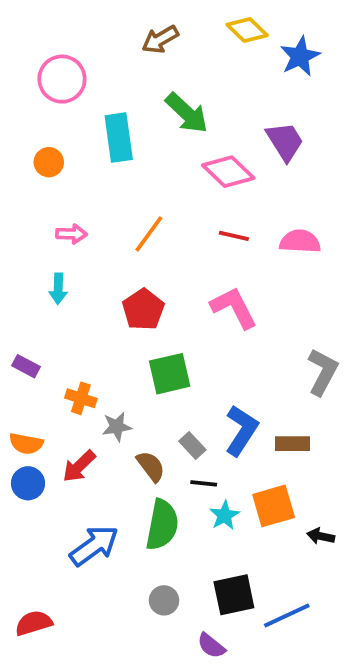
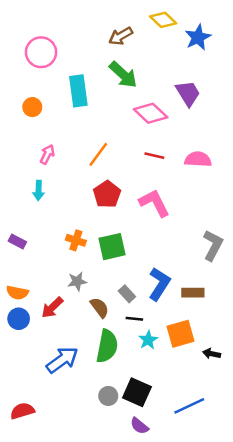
brown arrow: (160, 39) -> (121, 36), moved
pink arrow: (71, 234) -> (47, 154), turned -66
red pentagon: (143, 309) -> (107, 194), moved
orange cross: (81, 398) -> (76, 240), moved
black square: (234, 595) -> (137, 392), moved, turned 36

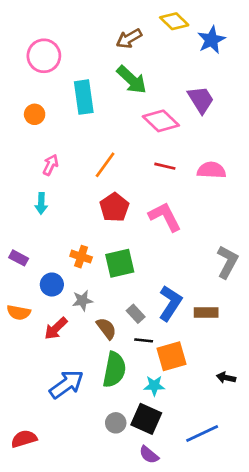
blue circle: (19, 319) -> (52, 285), moved
orange square: (180, 334) -> (172, 356), moved
cyan star: (148, 340) -> (154, 386), moved, turned 30

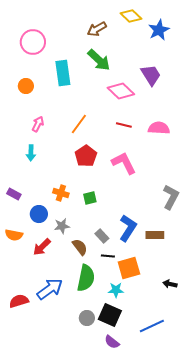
green square: (120, 263) -> (90, 198), size x0.6
red semicircle: (24, 439) -> (19, 301), moved

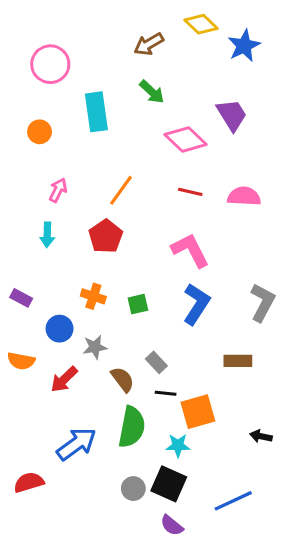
green arrow: (99, 60) -> (152, 92), size x0.7
red pentagon: (86, 156) -> (106, 236), moved
blue L-shape: (128, 228) -> (196, 304), moved
red semicircle: (19, 301) -> (29, 482), moved

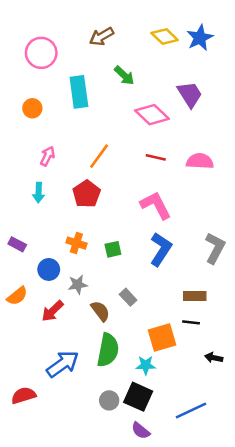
yellow diamond: (201, 24) -> (165, 36), moved
brown arrow: (149, 44) -> (102, 36), moved
orange semicircle: (21, 361) -> (17, 296), turned -50
black line: (166, 393) -> (191, 322), moved

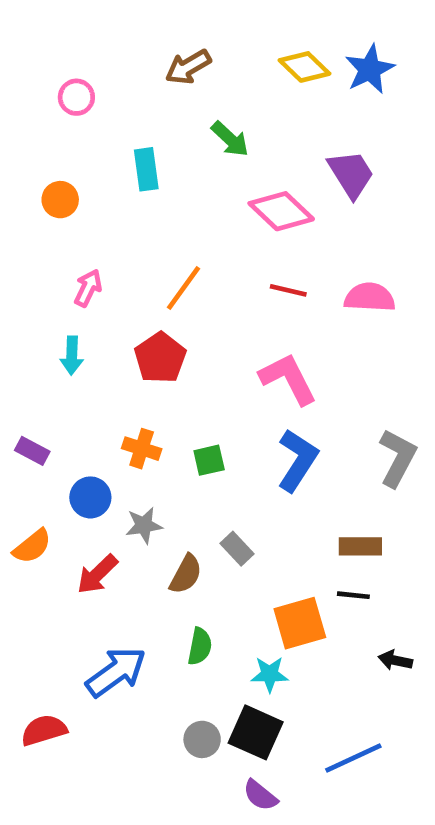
pink circle: (41, 53) -> (76, 97), size x0.6
cyan rectangle: (79, 92) -> (146, 169), size x0.7
brown semicircle: (100, 311) -> (186, 574), turned 65
green semicircle: (108, 350) -> (200, 646), size x0.6

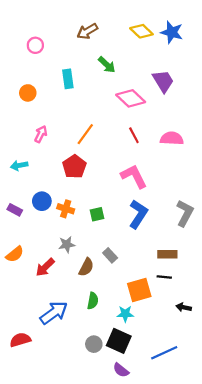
blue star: (370, 69) -> (172, 32), turned -30
red line: (288, 290) -> (134, 135), turned 49
cyan arrow: (72, 355) -> (19, 165), moved, turned 77
blue circle: (90, 497) -> (42, 201), moved

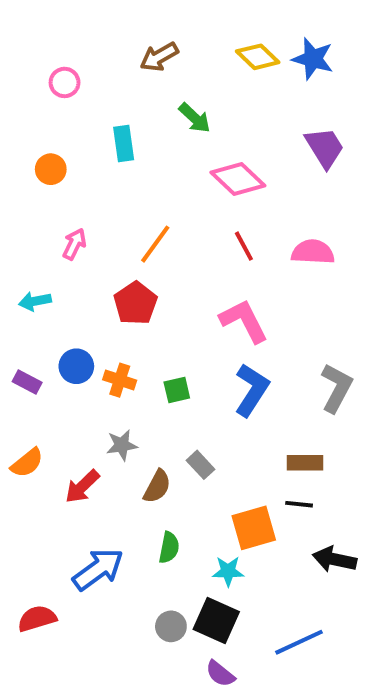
purple trapezoid: (163, 81) -> (325, 148), moved
black arrow: (184, 307) -> (335, 559), size x1.5

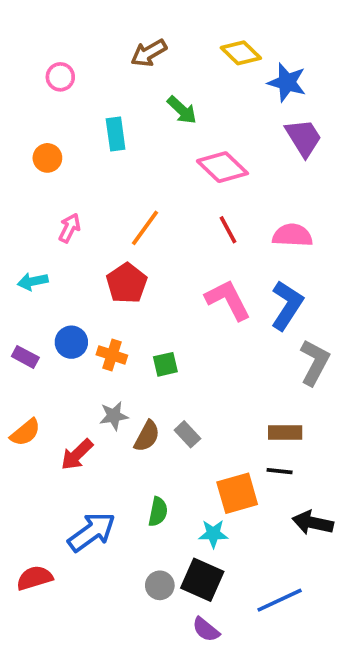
blue star: (313, 59) -> (287, 82), moved
blue L-shape: (252, 390) -> (287, 305), moved
brown semicircle: (157, 486) -> (147, 436), moved

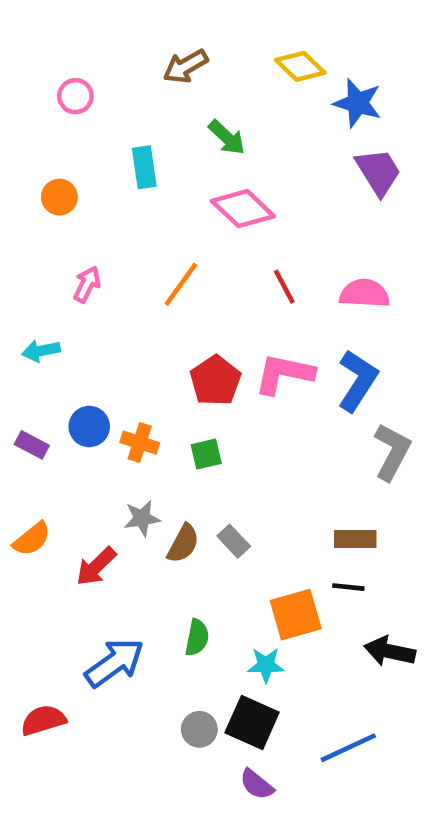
pink diamond: (222, 167) -> (243, 209), moved
red pentagon: (127, 283) -> (215, 381), moved
pink L-shape: (228, 300) -> (284, 374), turned -51

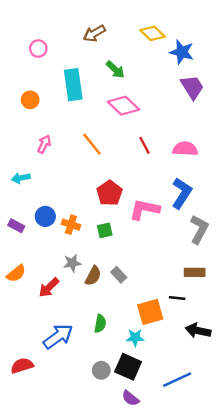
cyan rectangle: (144, 167) -> (73, 85), size x1.5
orange line: (181, 284) -> (92, 144), turned -75
pink L-shape: (284, 374) -> (144, 209), moved
brown rectangle: (355, 539) -> (195, 272), moved

